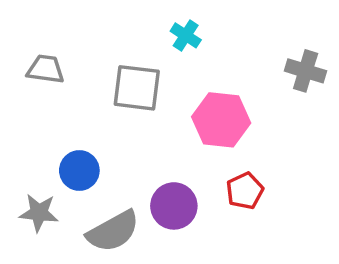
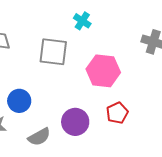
gray semicircle: (113, 231) -> (39, 137), size x0.7

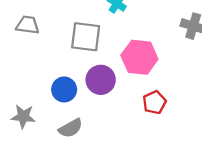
blue circle: (19, 101) -> (64, 89), moved
purple circle: (75, 122) -> (101, 80), moved

